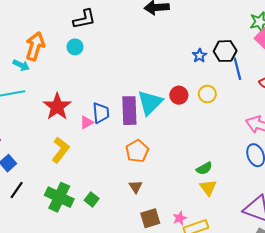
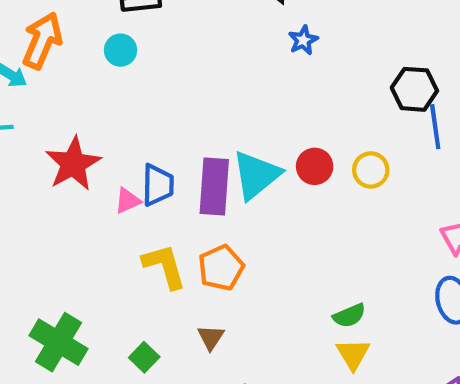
blue star: (199, 56) -> (303, 40), moved
yellow L-shape: (60, 150) -> (164, 266), moved, turned -60
green square: (92, 199) -> (144, 357), moved

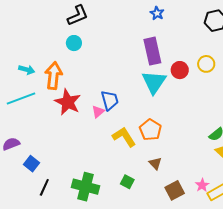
orange arrow: (42, 41) -> (54, 76), moved
purple rectangle: (214, 187) -> (152, 51), moved

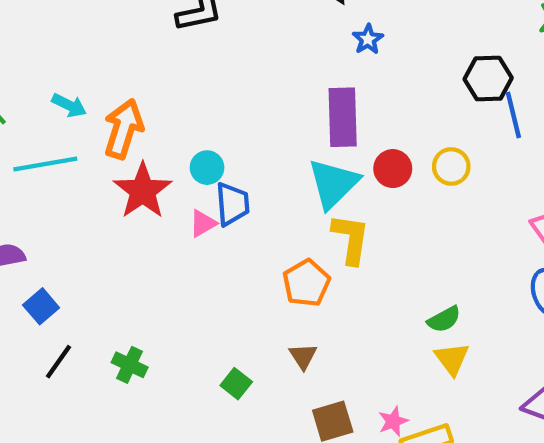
cyan circle: (74, 43) -> (207, 168), moved
yellow L-shape: (124, 137) -> (351, 239), moved, turned 30
green cross: (86, 187) -> (130, 365), moved, size x0.6

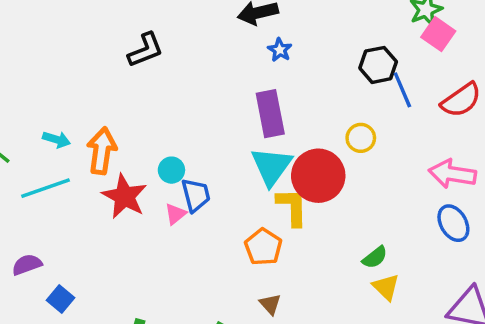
red circle: (393, 169) -> (318, 176), moved, size x1.8

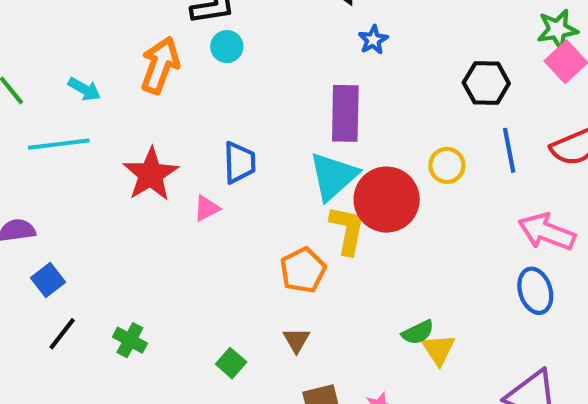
blue line: (402, 90) -> (509, 150), moved
orange arrow: (102, 151) -> (160, 65), moved
cyan circle: (171, 170) -> (227, 47), moved
blue trapezoid: (196, 195) -> (239, 162), moved
green semicircle: (375, 257) -> (418, 332), moved

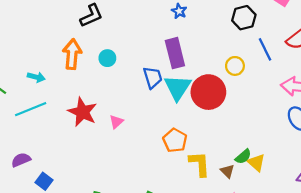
cyan circle: (227, 47) -> (107, 58), moved
blue trapezoid: (239, 162) -> (153, 77), moved
yellow L-shape: (347, 230) -> (199, 164), moved
brown triangle: (296, 340) -> (227, 171), moved

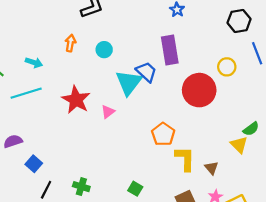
orange arrow: (72, 54) -> (70, 43), size x0.6
blue trapezoid: (153, 77) -> (146, 72), turned -35
cyan triangle: (178, 87) -> (129, 83), moved
green semicircle: (243, 157) -> (251, 129), moved
yellow triangle: (256, 163) -> (239, 145), moved

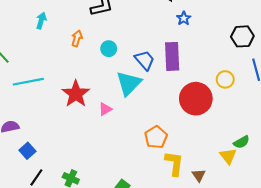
cyan arrow: (34, 63) -> (41, 21), moved, turned -98
blue trapezoid: (146, 72) -> (145, 60), moved

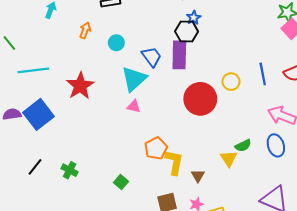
black hexagon: (242, 36) -> (187, 32), moved
pink triangle: (105, 109) -> (134, 106), moved, turned 40
orange pentagon: (156, 137) -> (156, 148), moved
blue square: (27, 151) -> (38, 114), moved, size x1.8

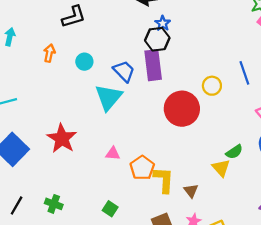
red star: (80, 86) -> (62, 138), moved
pink triangle: (134, 106) -> (113, 154), moved

